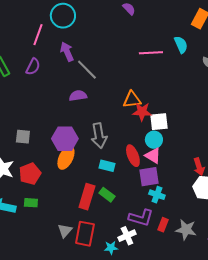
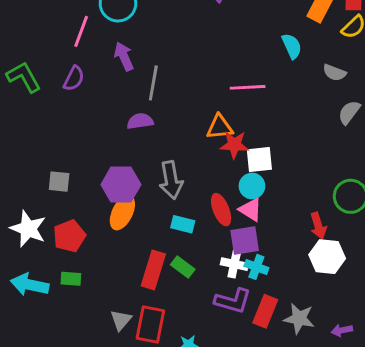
pink line: (151, 53) -> (248, 87), moved
gray line: (87, 70) -> (153, 83), turned 55
red rectangle: (163, 225) -> (265, 311), size x1.5
white cross: (127, 236) -> (234, 264), moved, turned 36

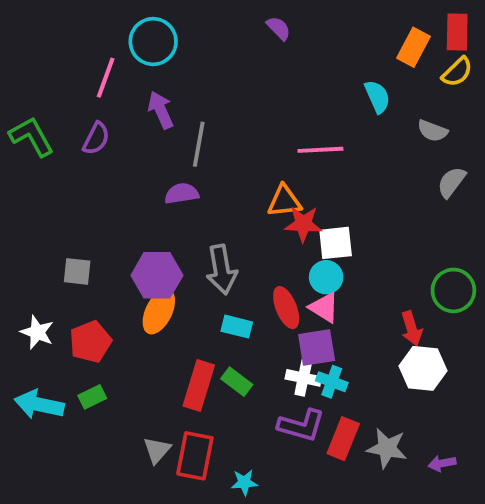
white star: (28, 229) -> (37, 332), size x0.7
green rectangle: (71, 279) -> (92, 397), turned -30

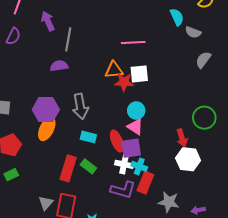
cyan semicircle: (377, 97) -> (177, 17), moved
white square: (336, 243) -> (139, 74), moved
red ellipse: (286, 308) -> (117, 141), moved
red rectangle: (343, 439) -> (145, 183), moved

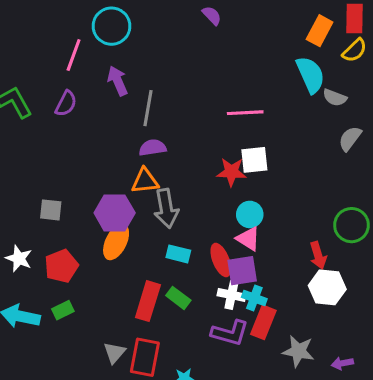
cyan semicircle: (177, 17) -> (310, 75), size x1.4
purple semicircle: (59, 66) -> (153, 148), moved
orange triangle: (114, 70) -> (145, 181), moved

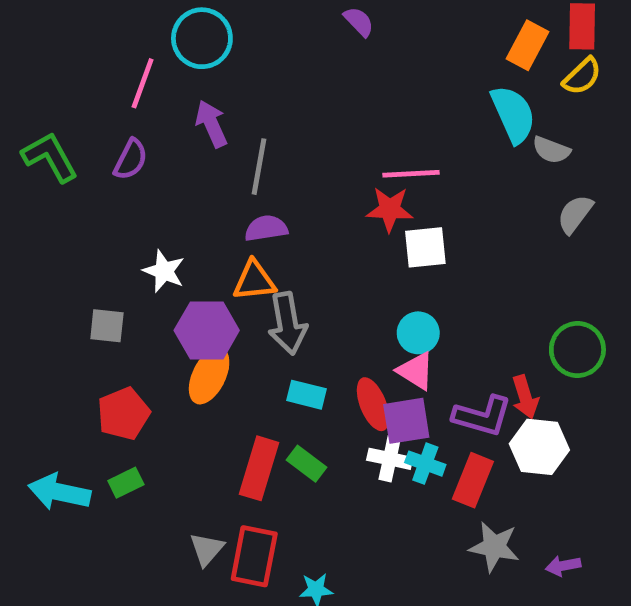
red star: (232, 172) -> (390, 209), moved
white star: (19, 258) -> (164, 271), moved
red rectangle: (263, 322) -> (473, 480), moved
purple L-shape: (230, 333) -> (482, 416), moved

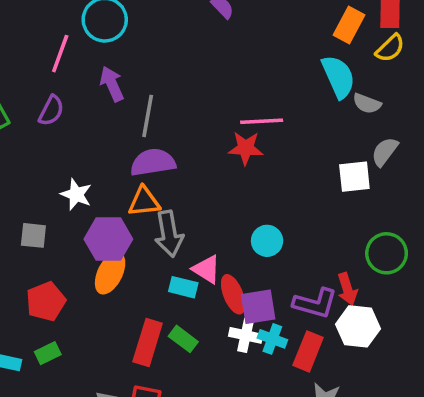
purple semicircle: (266, 228) -> (153, 162), size x1.4
white square: (425, 247) -> (354, 177), moved
pink triangle: (416, 371) -> (206, 269), moved

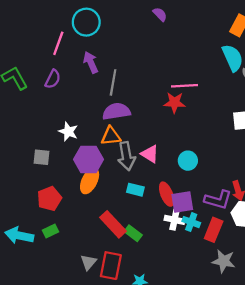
pink triangle: (206, 269) -> (150, 154), moved
green rectangle: (183, 339) -> (133, 233), moved
red rectangle: (148, 342) -> (113, 224), turned -60

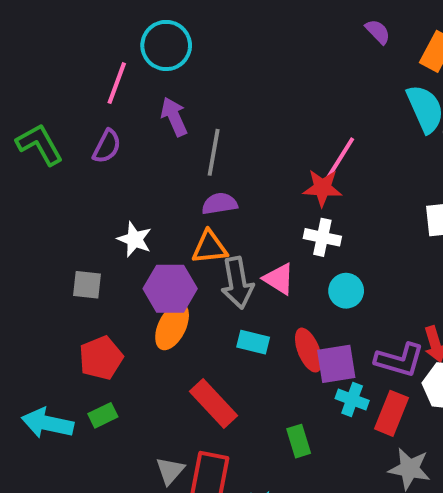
purple semicircle: (160, 14) -> (378, 32), moved
pink line: (185, 86) -> (340, 158), turned -55
purple semicircle: (116, 111) -> (220, 204), size x0.7
white cross: (174, 220) -> (322, 237), moved
green rectangle: (133, 233) -> (299, 441), moved, turned 36

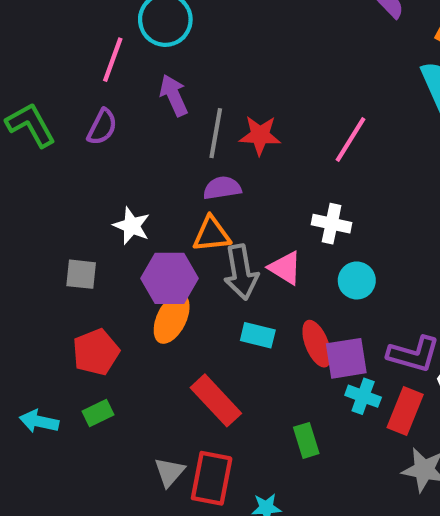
red star: (322, 188) -> (260, 135), moved
cyan arrow: (47, 423) -> (39, 421), size x0.7

